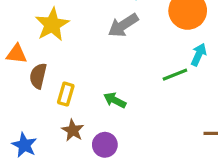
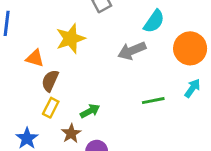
green line: (175, 75) -> (153, 101), moved
yellow rectangle: (66, 94) -> (51, 108), moved
green arrow: (115, 100) -> (90, 111), moved, turned 114

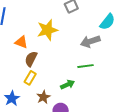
green line: (153, 101) -> (86, 66), moved
green arrow: (90, 111) -> (68, 85), moved

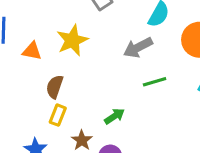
orange triangle: (21, 42) -> (32, 51), moved
green line: (86, 66) -> (155, 82), moved

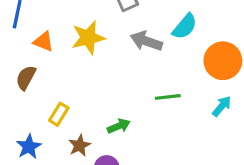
gray arrow: (138, 47) -> (146, 41), moved, turned 36
brown semicircle: (55, 87) -> (26, 78), moved

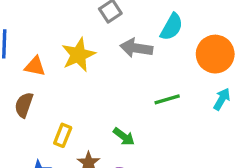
green arrow: (119, 126) -> (124, 137), turned 70

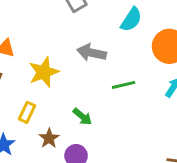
gray arrow: (136, 48) -> (92, 53), moved
yellow star: (78, 55) -> (44, 72), moved

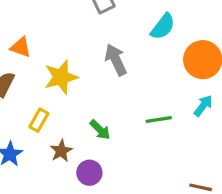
gray arrow: (92, 53) -> (116, 60), turned 48
green line: (124, 85) -> (159, 119), moved

